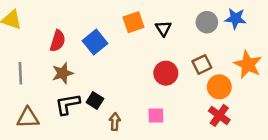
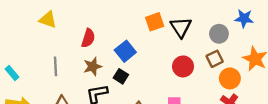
gray circle: (207, 22) -> (219, 34), moved
black triangle: (163, 28) -> (181, 27), size x1.5
blue square: (95, 42) -> (125, 51), moved
black square: (95, 101) -> (121, 76), moved

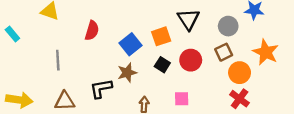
orange square: (155, 22) -> (161, 36), moved
brown star: (93, 66) -> (127, 73), moved
cyan rectangle: (12, 73) -> (12, 34), moved
black square: (121, 76) -> (162, 65), moved

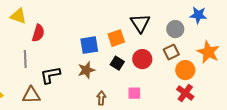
red semicircle: (92, 31) -> (38, 33), moved
blue square: (131, 44) -> (89, 45), turned 30
black L-shape: (101, 89) -> (50, 75), moved

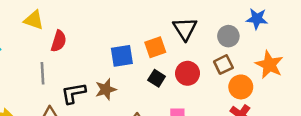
brown star: (86, 70) -> (106, 89), moved

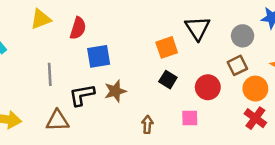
yellow triangle: (34, 20) -> (41, 19), turned -40
red semicircle: (59, 41) -> (78, 28), moved
blue square: (122, 56) -> (99, 56), moved
red circle: (187, 73) -> (208, 87), moved

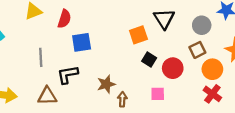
black square: (168, 80) -> (149, 60), moved
brown star: (115, 91) -> (106, 84), moved

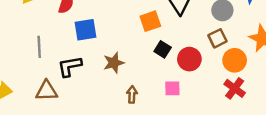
brown star: (106, 84) -> (114, 63), moved

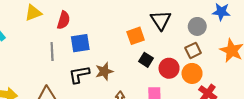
gray line: (39, 47) -> (52, 52), moved
orange circle: (235, 60) -> (192, 73), moved
black L-shape: (70, 66) -> (79, 74), moved

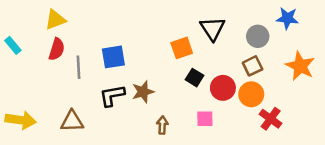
red semicircle: (64, 20) -> (57, 49), moved

